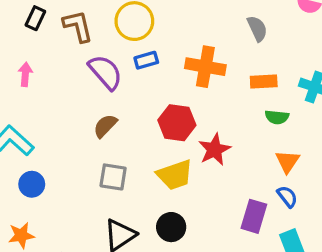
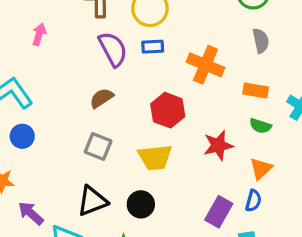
red star: (214, 150) -> (218, 145), moved
blue semicircle: (287, 197) -> (253, 201), turned 40

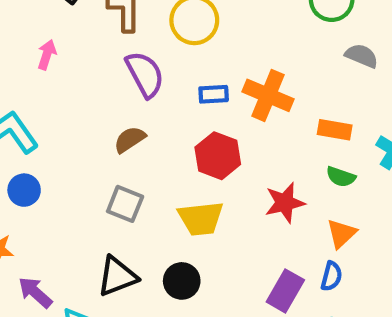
gray semicircle: (261, 41) -> (362, 56), moved, turned -55
blue rectangle: (153, 47) -> (214, 94), moved

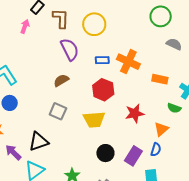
pink arrow: (47, 55) -> (25, 26), moved
green semicircle: (341, 177) -> (174, 108), moved
black triangle: (117, 276) -> (38, 141), moved
black circle: (182, 281) -> (105, 153), moved

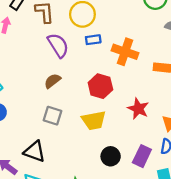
blue rectangle: (102, 60) -> (93, 40), moved
red star: (135, 113) -> (138, 109), turned -30
black triangle: (38, 141) -> (35, 152), turned 45

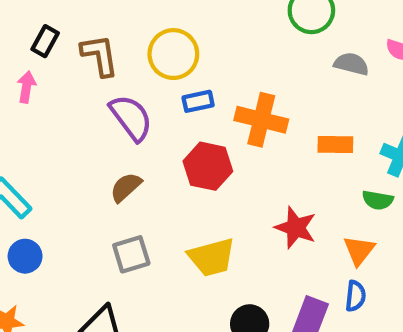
red hexagon: (100, 86) -> (208, 166), moved
gray square: (53, 116) -> (131, 254), turned -30

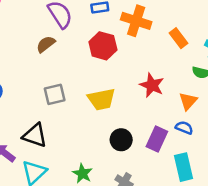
orange rectangle: (335, 144) -> (179, 38), turned 48
brown semicircle: (126, 187) -> (46, 44), moved
blue semicircle: (355, 296) -> (184, 128), turned -78

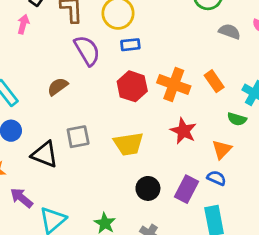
orange cross: (136, 21) -> (174, 84), moved
brown semicircle: (46, 44) -> (58, 87), moved
black triangle: (35, 135) -> (45, 154), moved

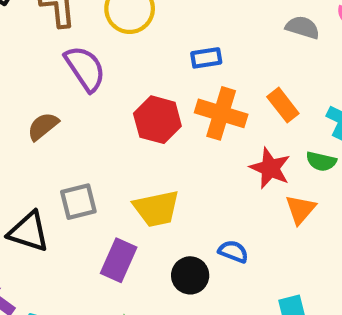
blue rectangle: (130, 45) -> (206, 58), moved
red star: (183, 131) -> (270, 168), moved
blue semicircle: (216, 178) -> (233, 252), moved
purple rectangle: (187, 189) -> (119, 260), moved

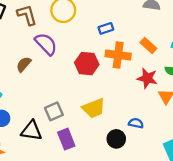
brown semicircle: (43, 126) -> (24, 64), moved
purple rectangle: (119, 260) -> (66, 139), moved, turned -36

